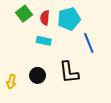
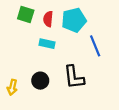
green square: (24, 14) -> (26, 14), turned -35

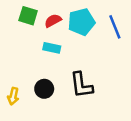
red semicircle: (48, 19) -> (53, 21), turned 56
blue line: (95, 46) -> (115, 27), moved

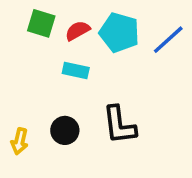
cyan pentagon: (81, 22) -> (119, 32), turned 30
blue line: (115, 27) -> (168, 40), turned 70

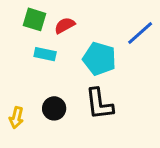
cyan pentagon: (119, 32) -> (99, 59), moved
cyan rectangle: (76, 71) -> (45, 54), moved

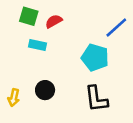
cyan pentagon: (99, 59) -> (95, 58), moved
black L-shape: (99, 104) -> (96, 99), moved

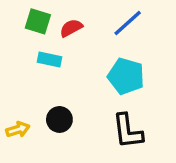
blue line: (116, 28) -> (128, 23), moved
yellow arrow: (14, 98) -> (18, 129), turned -120

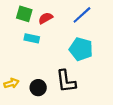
black circle: (59, 119) -> (38, 88), moved
black L-shape: (128, 131) -> (66, 81), moved

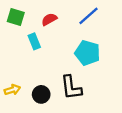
green square: (24, 14) -> (16, 17), moved
cyan rectangle: (32, 38) -> (34, 41), turned 56

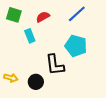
black L-shape: (71, 87) -> (55, 65), moved
yellow arrow: (12, 90) -> (11, 78), turned 32

